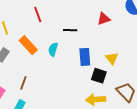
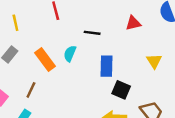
orange rectangle: (28, 45) -> (45, 60), moved
yellow triangle: (112, 58) -> (154, 61), moved

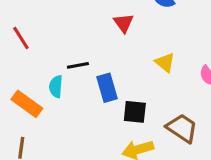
red triangle: (133, 23) -> (124, 23), turned -35
black line: (92, 33) -> (78, 65), moved

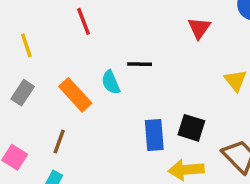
cyan semicircle: (56, 86) -> (111, 82), turned -40
blue rectangle: (107, 88) -> (154, 135), moved

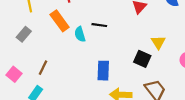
orange rectangle: (75, 95) -> (60, 21), moved
black square: (191, 128) -> (142, 59), moved

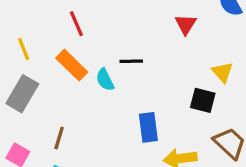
gray rectangle: (24, 34) -> (22, 94), size x1.5

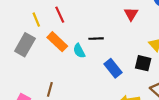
yellow line: (24, 49) -> (36, 20), moved
gray rectangle: (22, 94) -> (25, 45), moved
blue rectangle: (148, 127) -> (113, 68), moved, turned -30

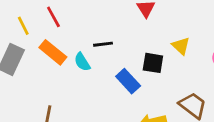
black square: (143, 63) -> (153, 63), moved

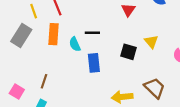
orange rectangle: (53, 52) -> (54, 34), turned 48
blue rectangle: (128, 81) -> (94, 63), moved, turned 30

